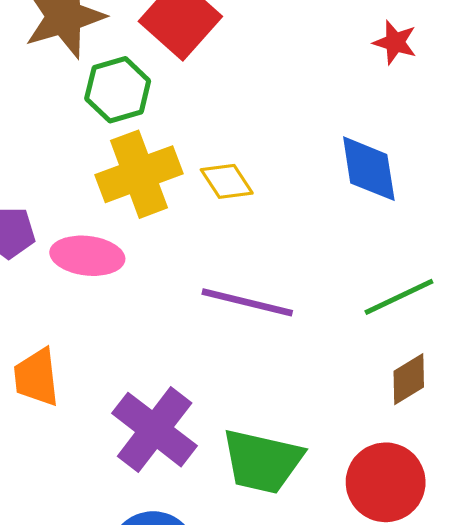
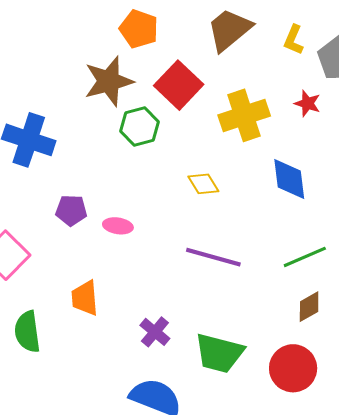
yellow cross: (139, 174) -> (244, 115), moved
pink ellipse: (87, 256) -> (118, 226), size x0.7
purple cross: (155, 430) -> (155, 332), size x0.6

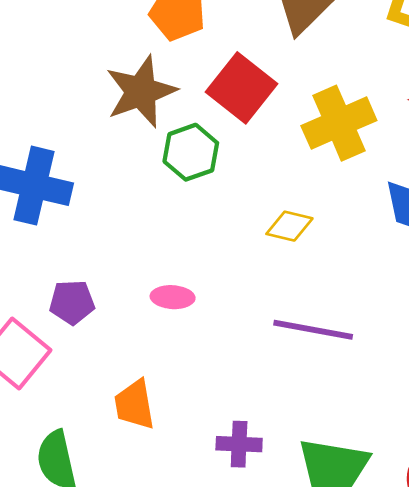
yellow diamond: (203, 184) -> (289, 226), turned -40
purple pentagon: (71, 210) -> (72, 302), moved
purple cross: (155, 332) -> (239, 444), turned -32

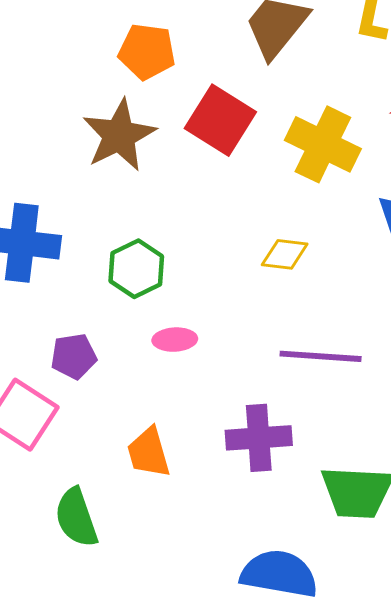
yellow cross: (339, 123) -> (323, 144), turned -34
green hexagon: (191, 152) -> (136, 269), moved
purple cross: (239, 444) -> (259, 438), moved, size x1.4

